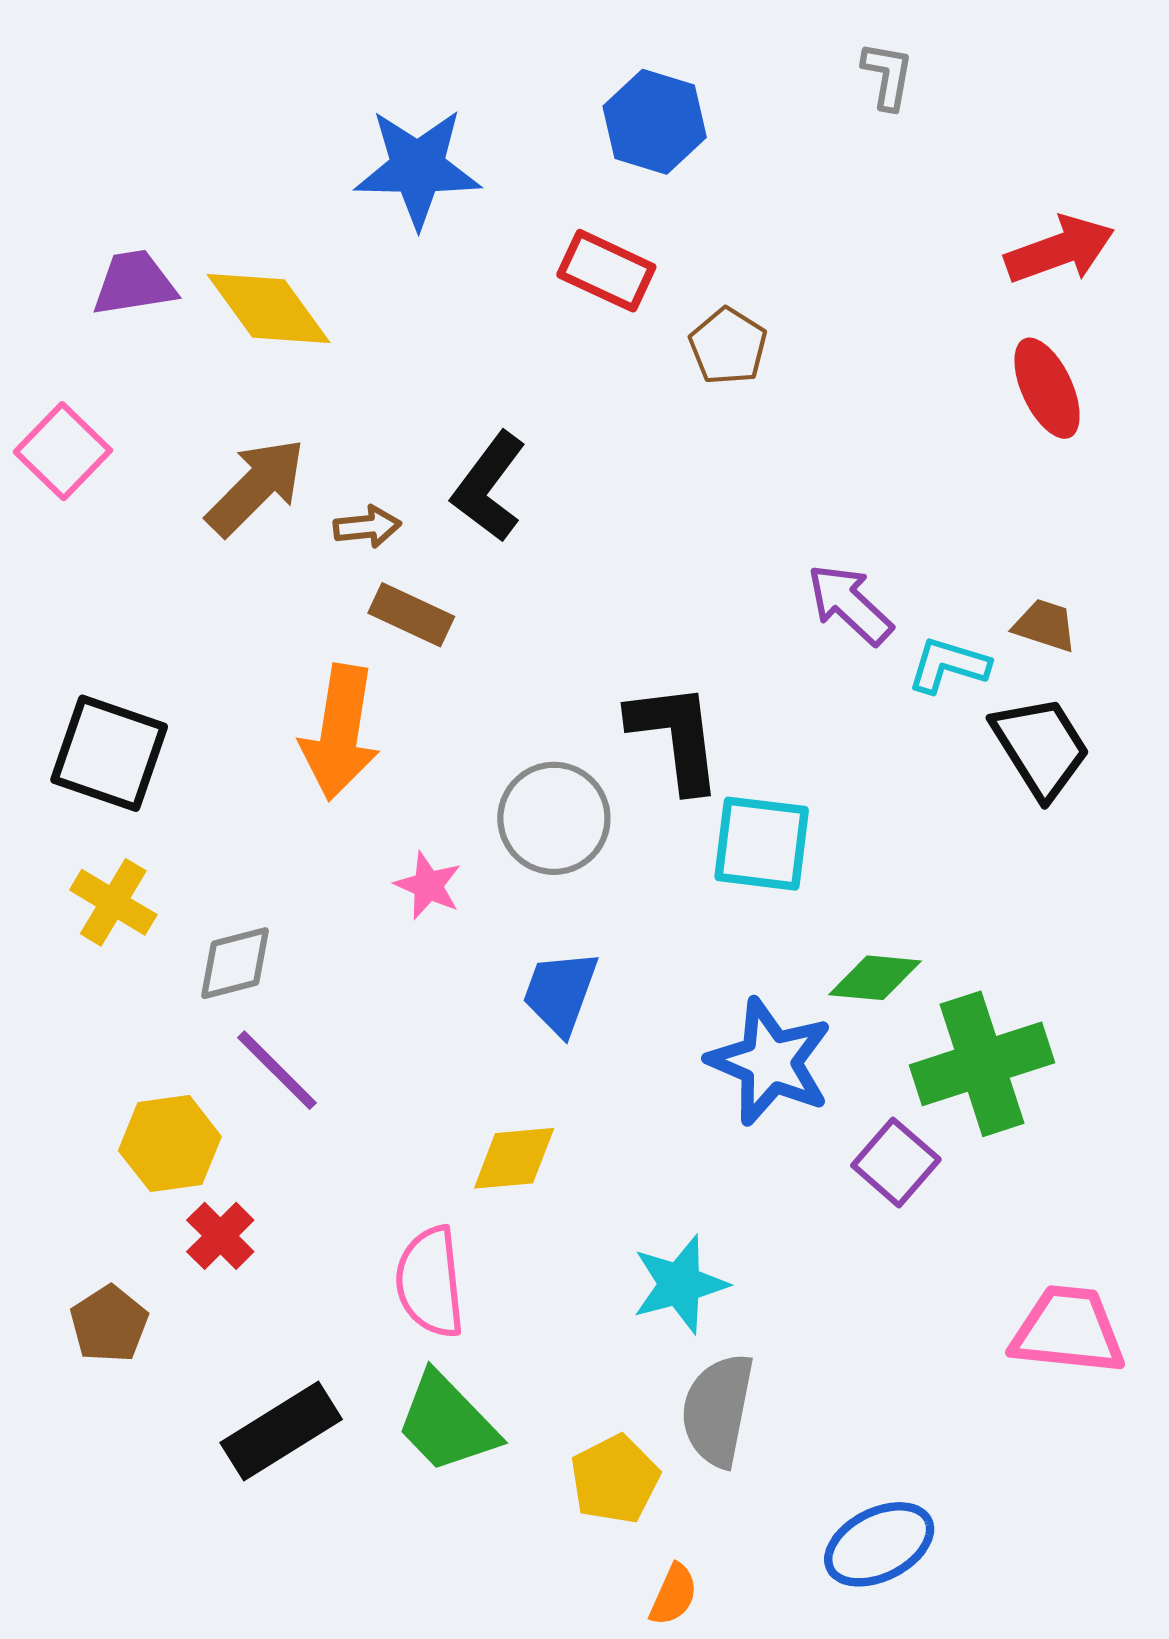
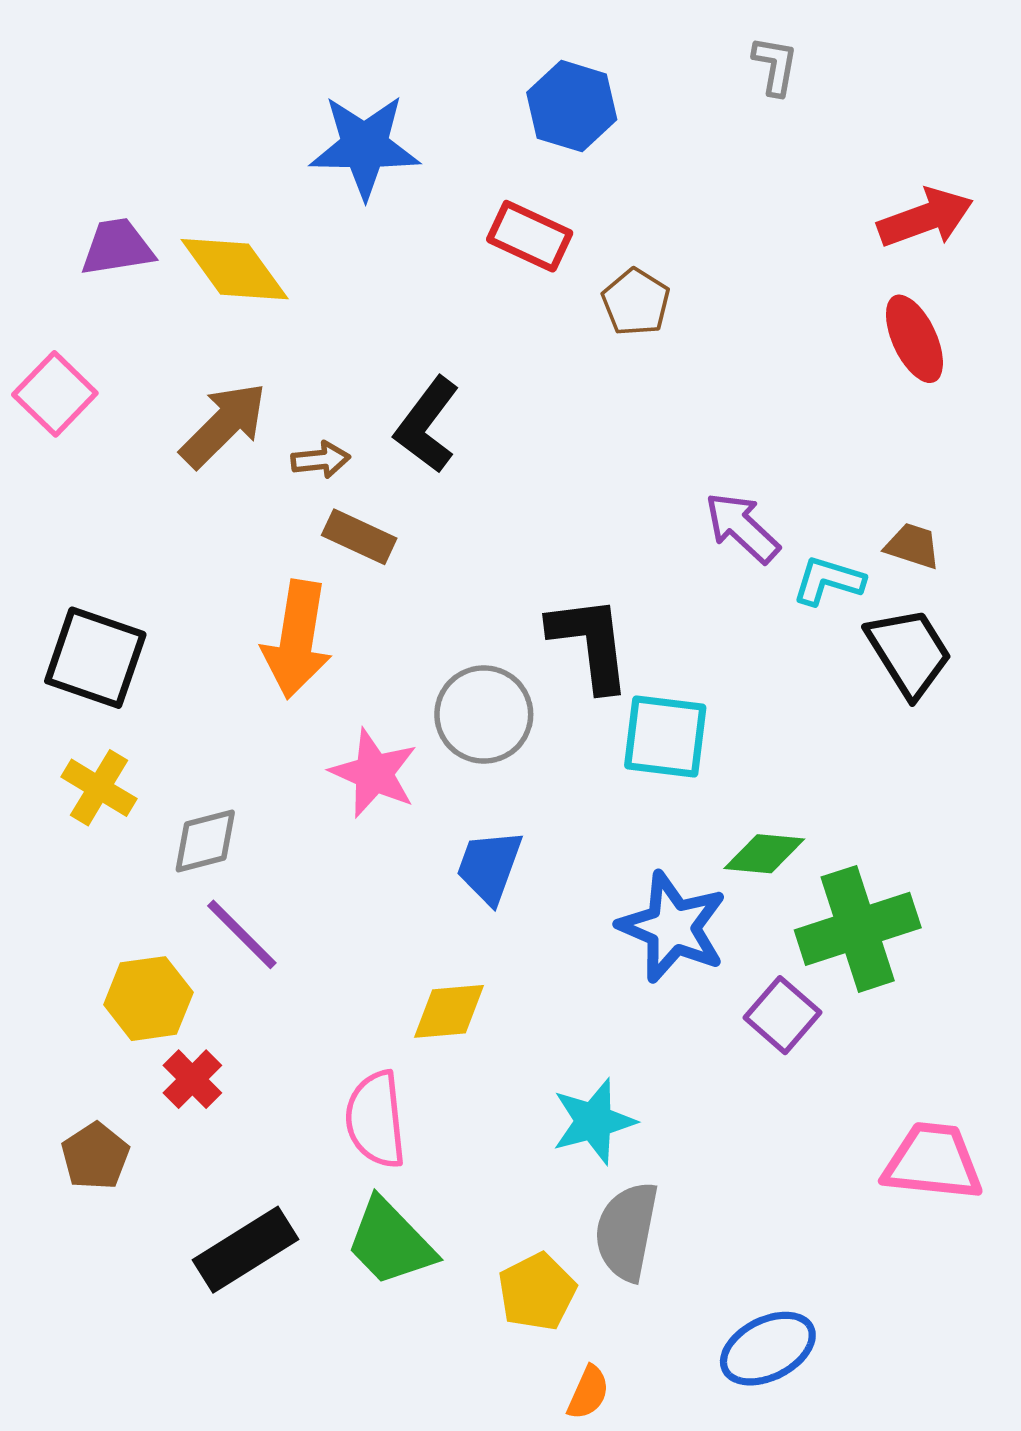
pink star: (428, 885) -> (374, 773), size x1.5

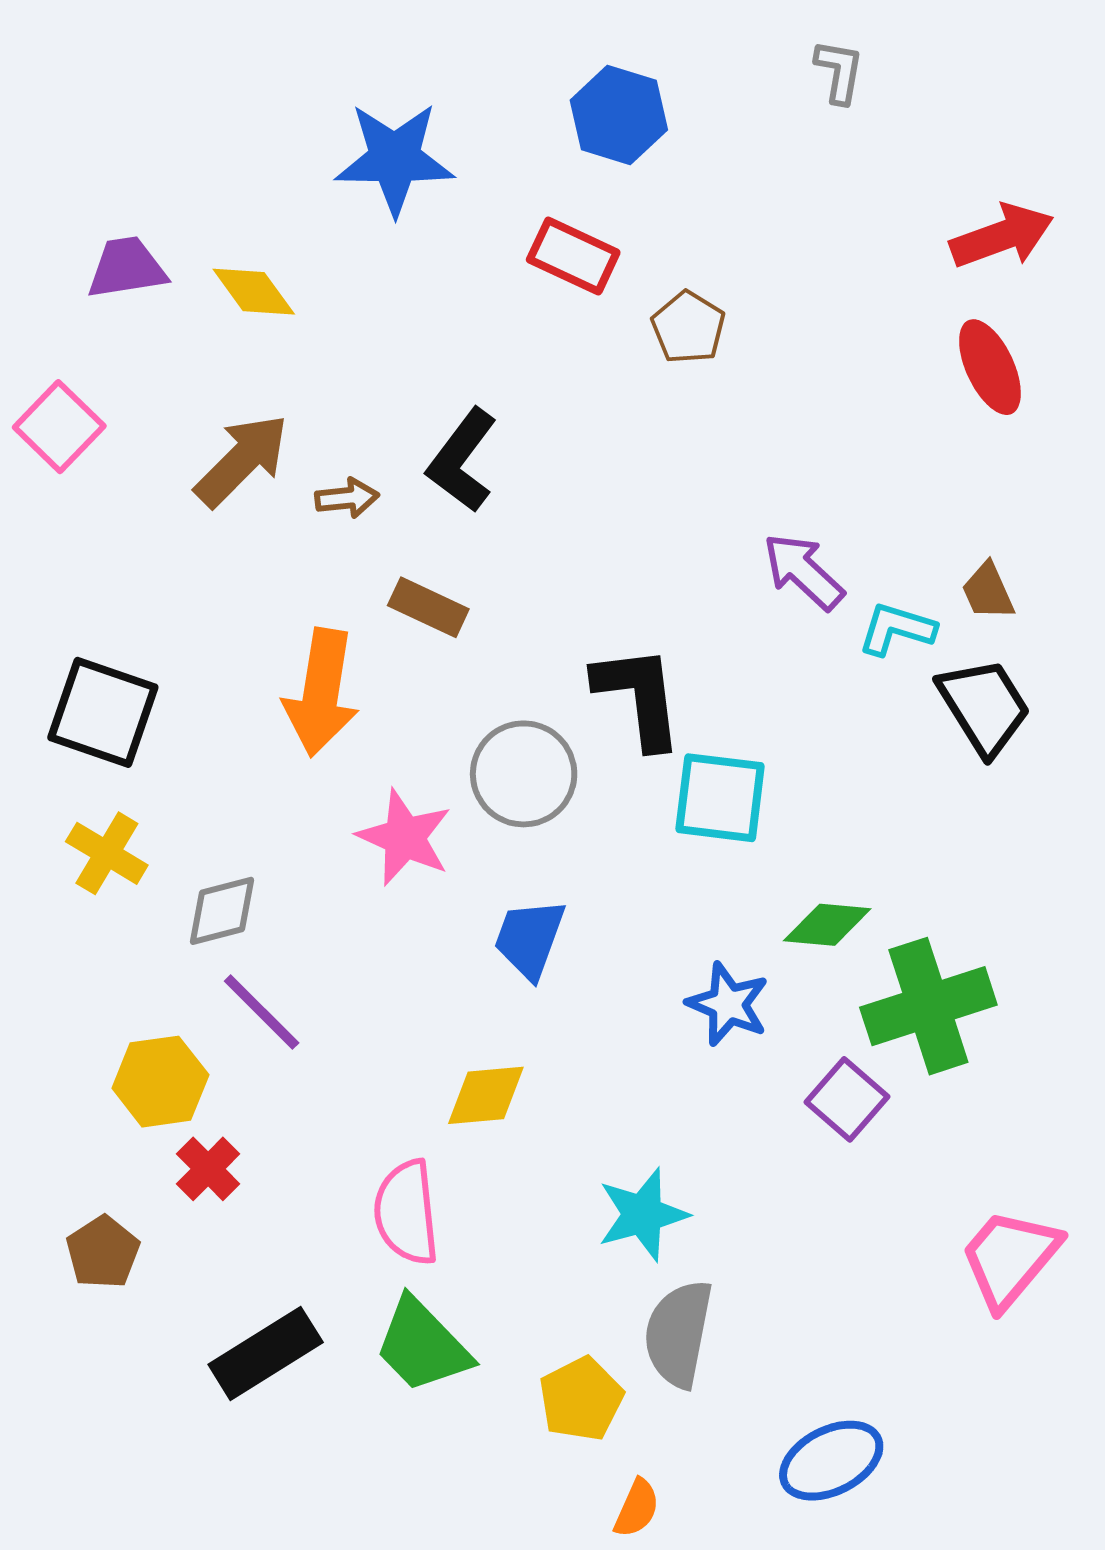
yellow diamond: (235, 269) -> (254, 292), size x0.7
brown rectangle: (359, 537) -> (428, 607), moved
brown trapezoid: (913, 546) -> (988, 591), turned -132
blue star: (673, 927) -> (728, 1004), size x0.7
pink trapezoid: (933, 1162) -> (1010, 1258), turned -56

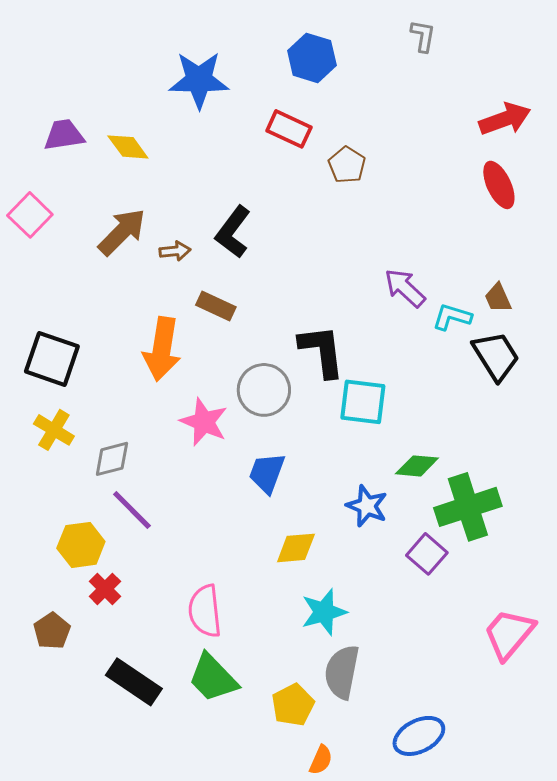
yellow diamond: (486, 1095) -> (296, 548), moved
black rectangle: (266, 1353) -> (134, 682), turned 66

